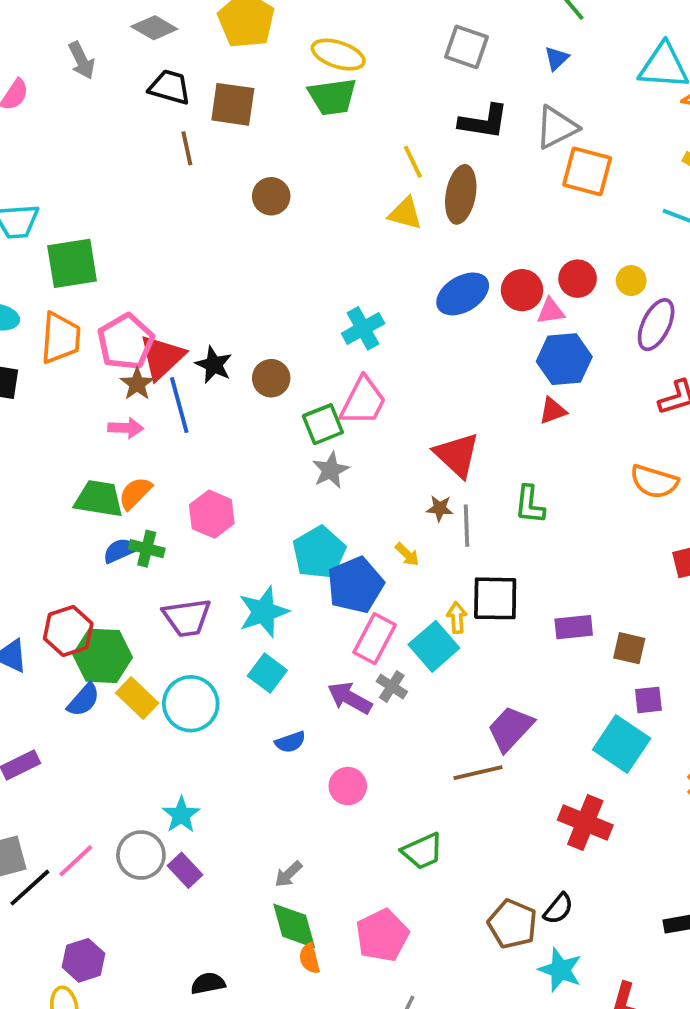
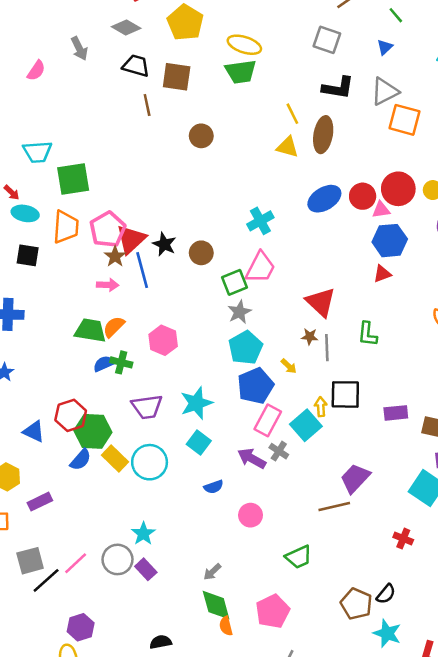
red circle: (578, 279) -> (398, 189), size x1.4
cyan pentagon: (319, 552) -> (246, 348), moved
red cross: (585, 822) -> (403, 539), size x0.6

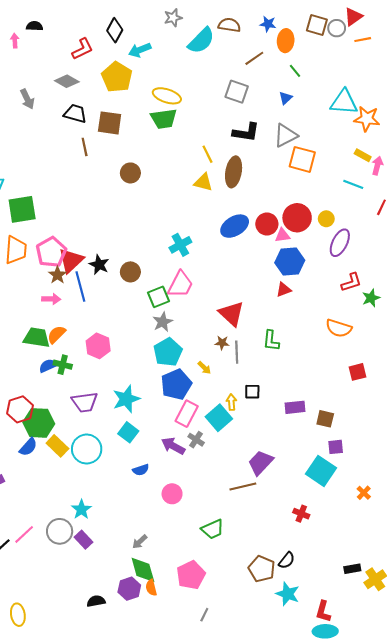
black square: (345, 394) -> (252, 392), size x0.6
purple hexagon: (81, 627) -> (129, 589), moved

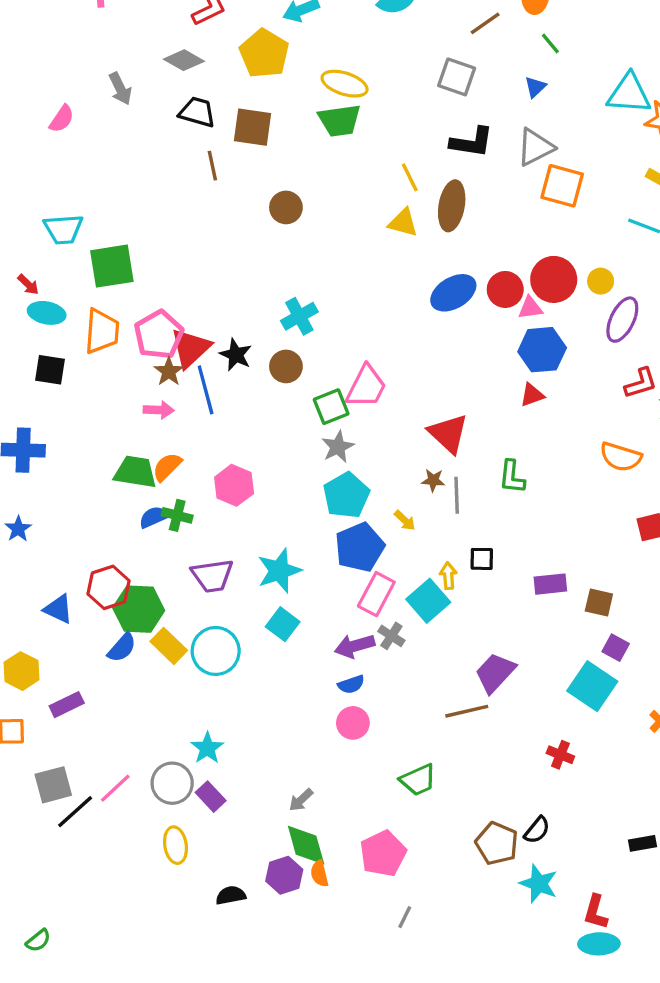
cyan cross: (180, 245) -> (299, 316), moved
purple arrow: (173, 446) -> (355, 646), turned -45
purple square: (336, 447) -> (616, 648), turned 35
blue semicircle: (141, 470) -> (351, 684), moved
yellow ellipse: (18, 615) -> (175, 845), moved

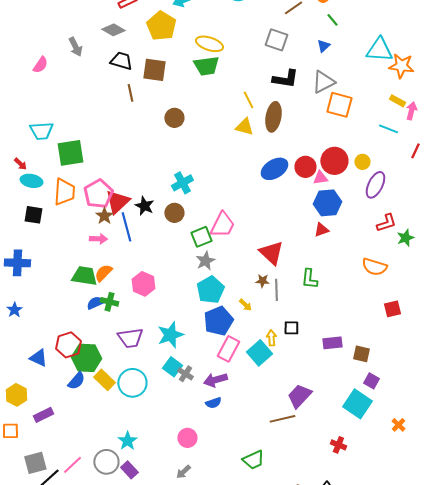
gray cross: (391, 636) -> (185, 374), moved
pink circle: (353, 723) -> (187, 438), moved

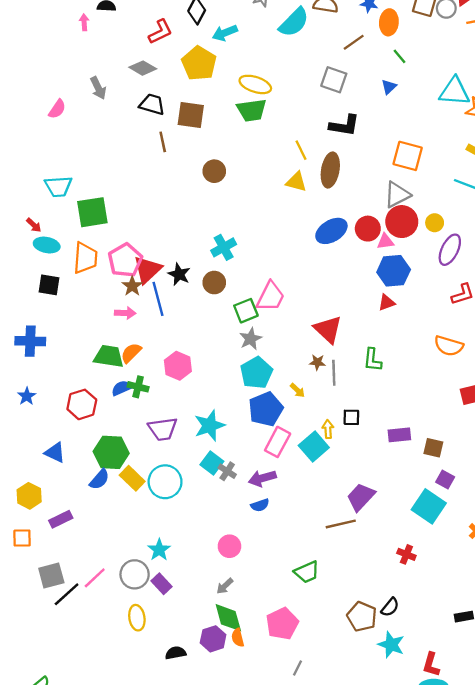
gray triangle: (323, 82) -> (397, 195), moved
red hexagon: (68, 345) -> (82, 404), moved

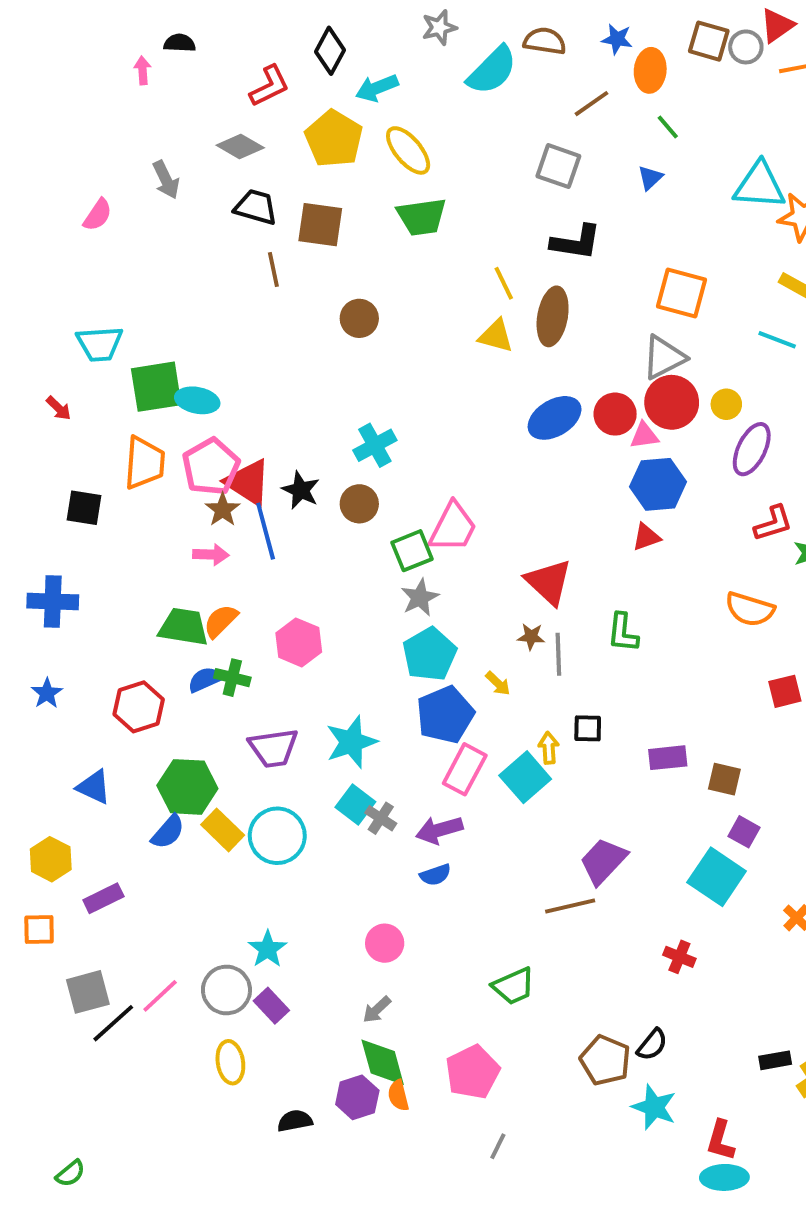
yellow ellipse: (255, 84) -> (408, 150), moved, turned 32
cyan ellipse: (47, 245) -> (197, 400), moved
red triangle: (147, 270) -> (248, 482), turned -44

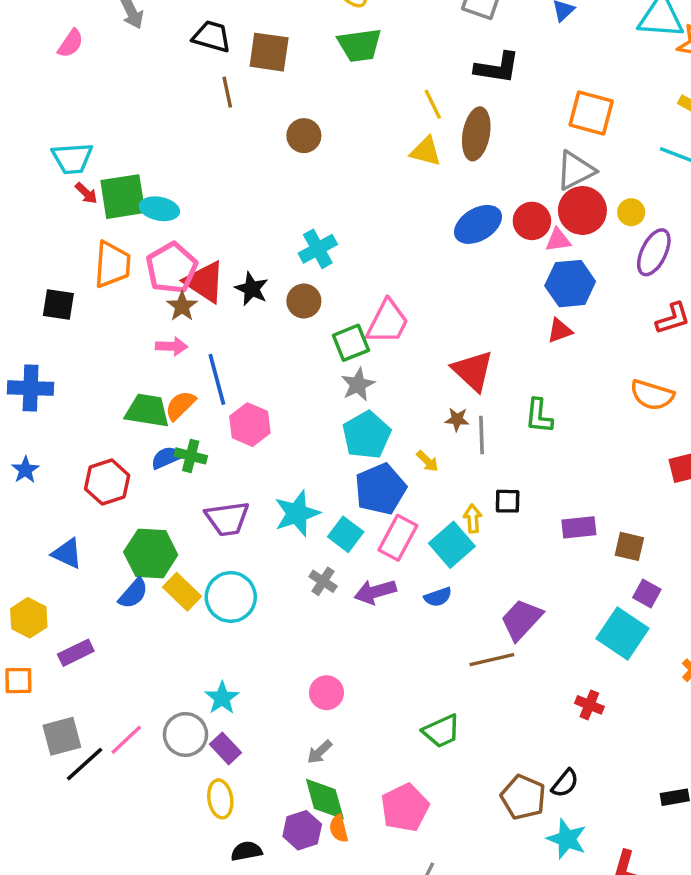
red arrow: (59, 408) -> (86, 193), moved
blue line: (266, 531) -> (217, 379), moved
cyan square: (355, 805) -> (346, 534), moved
blue semicircle: (435, 875) -> (438, 597), moved
yellow ellipse: (230, 1062) -> (220, 799), moved

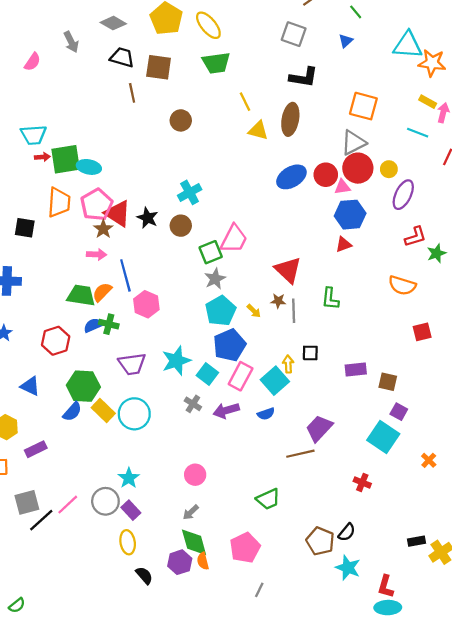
yellow line: (433, 104) -> (245, 102), moved
red arrow: (86, 193) -> (42, 157), turned -48
yellow arrow: (427, 461) -> (254, 311), moved
black semicircle: (246, 851) -> (144, 575), turned 60

